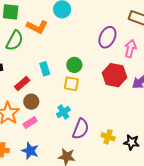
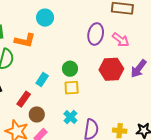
pink arrow: (130, 49) -> (121, 40), turned 126
cyan rectangle: (45, 69) -> (42, 79), turned 64

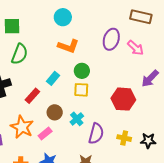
orange L-shape: (25, 40) -> (68, 46), moved
red hexagon: (111, 69) -> (123, 99), moved
brown circle: (37, 114) -> (55, 112), moved

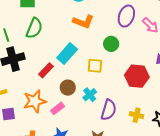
green circle: (82, 71) -> (111, 44), moved
cyan rectangle: (53, 78) -> (67, 54), size x1.5
orange star: (22, 127) -> (35, 101), turned 30

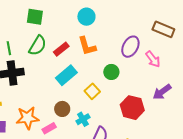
orange L-shape: (83, 22) -> (87, 46), turned 45
yellow square: (95, 66) -> (92, 91), turned 35
red rectangle: (46, 70) -> (61, 49), moved

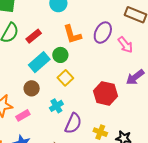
orange L-shape: (87, 46) -> (72, 34), moved
green circle: (111, 72) -> (60, 55), moved
brown circle: (62, 109) -> (32, 88), moved

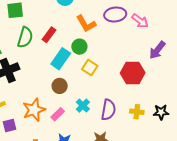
purple ellipse: (103, 33) -> (115, 15), turned 70
cyan cross: (56, 106) -> (83, 106), moved

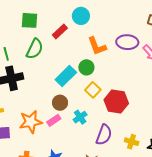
red rectangle: (49, 35) -> (60, 32), moved
red hexagon: (133, 73) -> (116, 102), moved
cyan cross: (83, 106) -> (80, 117), moved
pink rectangle: (58, 114) -> (54, 120), moved

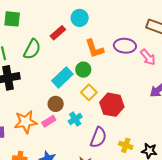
green square: (30, 20) -> (12, 19), moved

